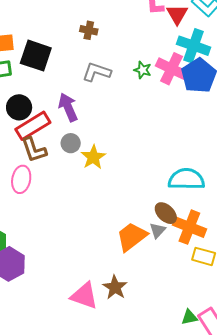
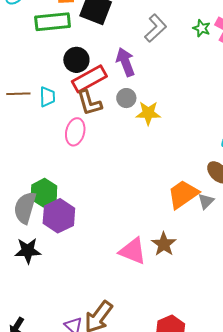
gray L-shape: (97, 72) -> (156, 28), turned 116
yellow star: (93, 157) -> (148, 113), turned 30
gray triangle: (158, 230) -> (206, 201), moved

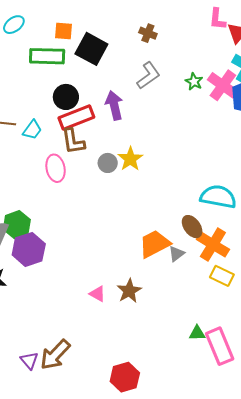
cyan trapezoid: (47, 97) -> (32, 130), turned 30
gray circle: (126, 98) -> (108, 163), moved
yellow star: (148, 113) -> (130, 159), turned 30
pink ellipse: (75, 132) -> (56, 168), turned -32
pink triangle: (133, 251) -> (97, 294), size x0.6

